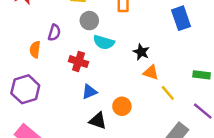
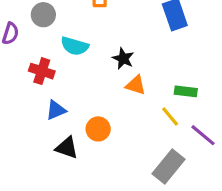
gray circle: (89, 21) -> (43, 15), moved
green rectangle: (202, 75) -> (186, 91), moved
yellow line: (168, 93) -> (170, 116), moved

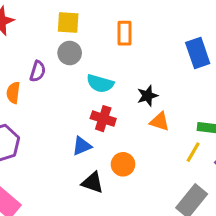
black star: (123, 59) -> (147, 96), turned 30
red cross: (42, 71) -> (103, 119), moved
yellow line: (170, 116) -> (193, 152), turned 70

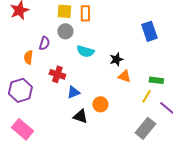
orange rectangle: (125, 33) -> (85, 13), moved
red cross: (103, 119) -> (57, 74), moved

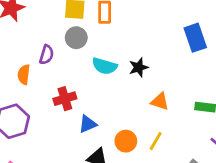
black star: (116, 59) -> (139, 67), moved
red cross: (57, 74) -> (65, 99), turned -35
yellow line: (146, 96) -> (156, 141), moved

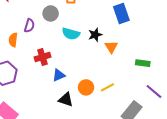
blue rectangle: (195, 38) -> (121, 13), moved
orange triangle: (160, 101) -> (111, 47), moved, turned 40
yellow line: (156, 141) -> (107, 87), turned 32

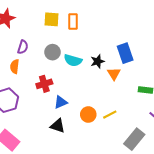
gray circle: (51, 13) -> (52, 52), moved
blue rectangle: (121, 13) -> (125, 53), moved
purple semicircle: (29, 26) -> (23, 47), moved
black triangle: (66, 100) -> (58, 126), moved

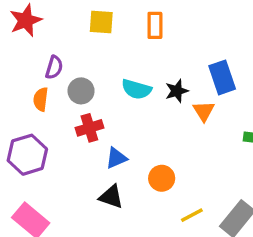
orange rectangle: (73, 21) -> (155, 25), moved
gray circle: (52, 52) -> (81, 91), moved
yellow line: (110, 115) -> (192, 215), moved

